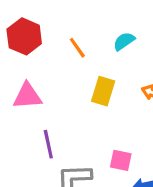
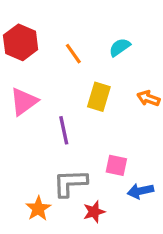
pink triangle: (27, 96) -> (24, 102), turned -32
purple line: (48, 144) -> (64, 130), moved

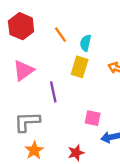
cyan semicircle: (120, 47) -> (86, 43), moved, turned -42
gray L-shape: (70, 183) -> (27, 122), moved

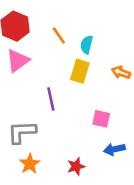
pink triangle: (23, 70) -> (18, 61), moved
pink square: (93, 118) -> (101, 119), moved

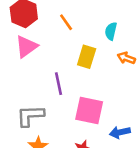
cyan semicircle: (87, 45) -> (111, 31), moved
pink square: (101, 119) -> (89, 111), moved, size x1.6

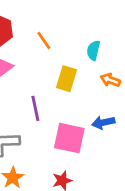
blue arrow: (120, 132) -> (103, 122), moved

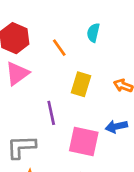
cyan semicircle: (93, 50) -> (93, 33), moved

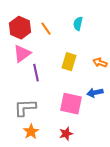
orange line: (59, 48) -> (46, 29), moved
purple line: (51, 113) -> (36, 73), moved

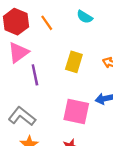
cyan semicircle: (78, 24) -> (85, 17), turned -72
gray L-shape: (25, 108) -> (22, 116), turned 40

